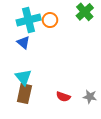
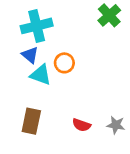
orange circle: (50, 20) -> (64, 63), moved
cyan triangle: (23, 77) -> (41, 75), moved, turned -30

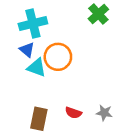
orange circle: (64, 63) -> (58, 57), size x1.5
brown rectangle: (31, 121) -> (39, 119), moved

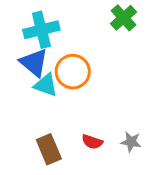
blue triangle: (27, 50) -> (34, 63), size x1.5
brown rectangle: (39, 119) -> (49, 149), turned -35

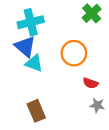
orange circle: (73, 72) -> (74, 53), moved
red semicircle: (92, 142) -> (91, 83), moved

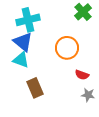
cyan triangle: (34, 63) -> (21, 60), moved
brown rectangle: (36, 111) -> (35, 88), moved

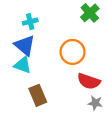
cyan cross: (28, 20) -> (30, 22), size x0.6
red semicircle: (82, 75) -> (89, 81), size x1.5

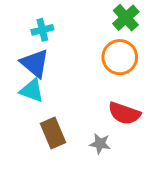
orange circle: (72, 52) -> (120, 57), moved
gray star: (95, 103) -> (100, 144), moved

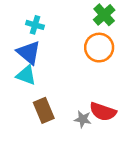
cyan cross: (42, 30) -> (35, 25), turned 30
red semicircle: (124, 113) -> (103, 112), moved

